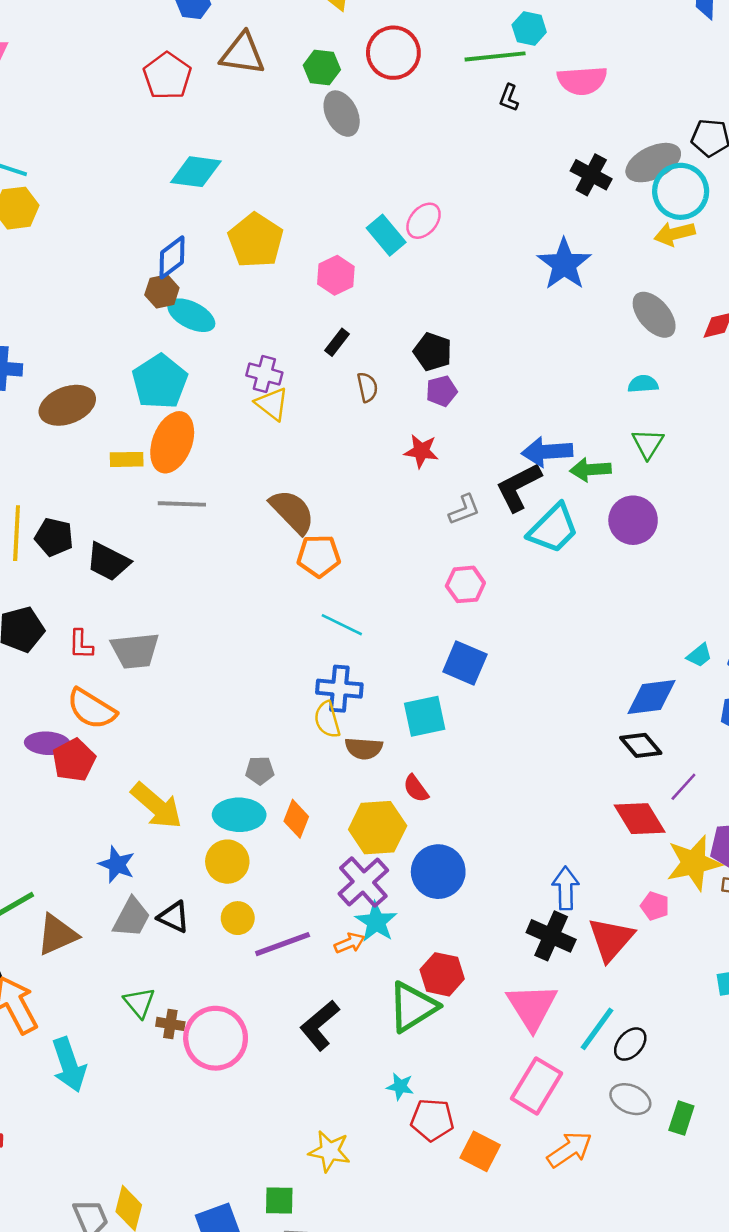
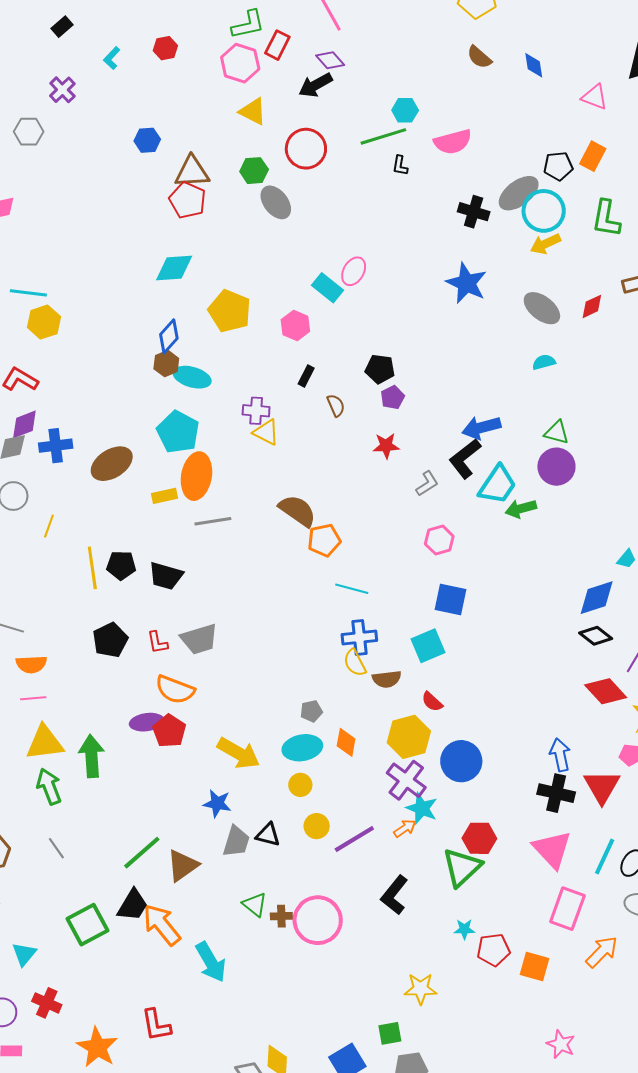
red pentagon: (167, 76) -> (188, 200), moved
green triangle: (648, 444) -> (557, 433), moved, turned -36
green arrow: (590, 470) -> (521, 509), moved
yellow circle: (227, 862) -> (300, 785), size x0.7

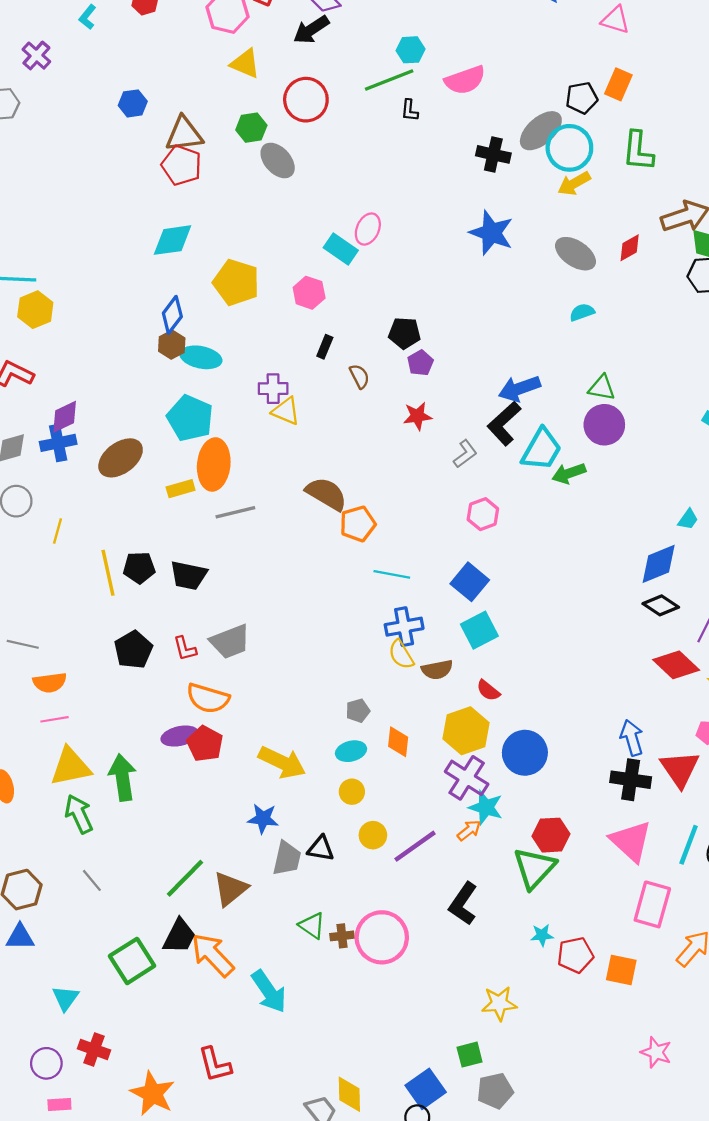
purple diamond: (24, 424) -> (65, 417), moved
blue square: (451, 600) -> (470, 582), moved, turned 32
cyan ellipse: (302, 748) -> (351, 751), size x0.7

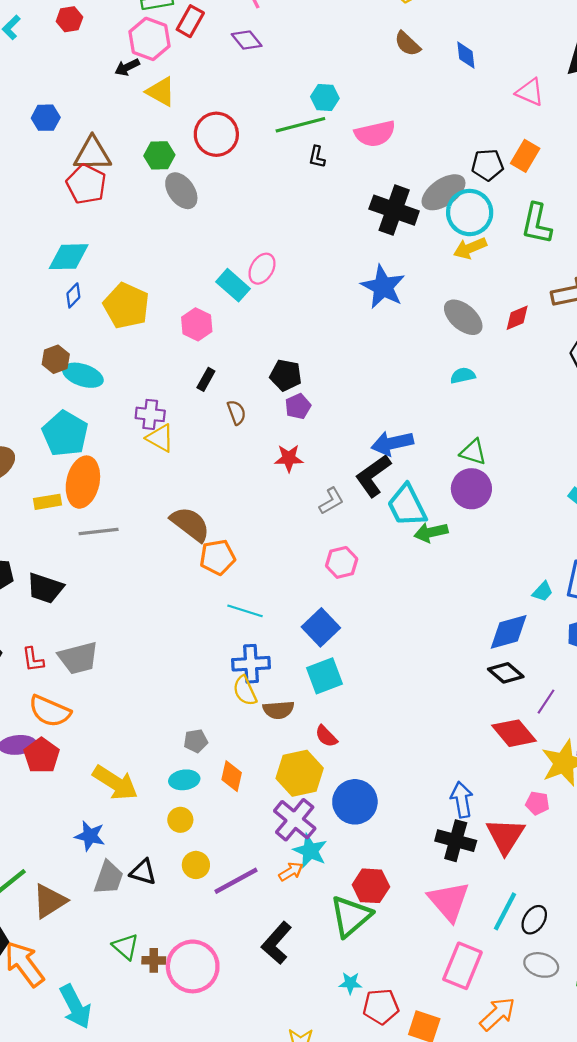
black arrow: (311, 30) -> (127, 67), moved, size x0.7
black cross: (493, 154) -> (394, 210), size x1.4
blue diamond: (172, 315) -> (73, 295), moved, size x0.7
cyan trapezoid: (542, 449) -> (407, 506), turned 117

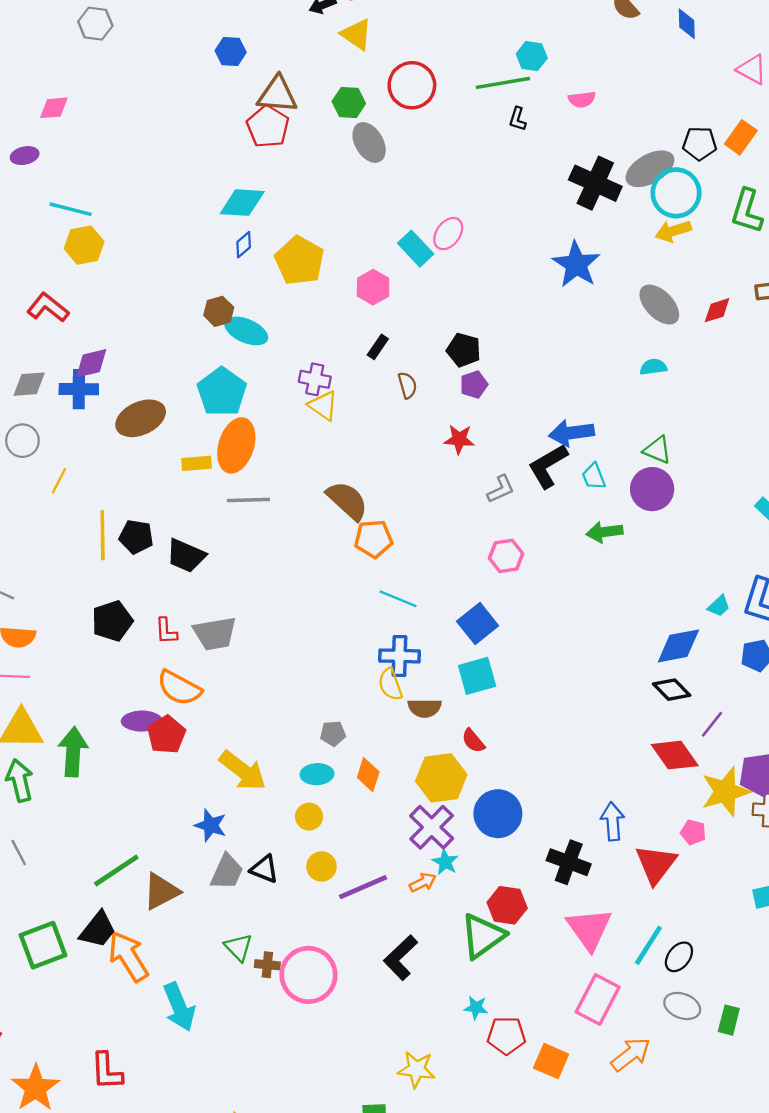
pink semicircle: (375, 134) -> (582, 99), size x0.6
cyan trapezoid: (407, 506) -> (594, 476), moved, size x0.6
black cross: (456, 841) -> (569, 862), moved
cyan star: (310, 851) -> (445, 862), size x0.7

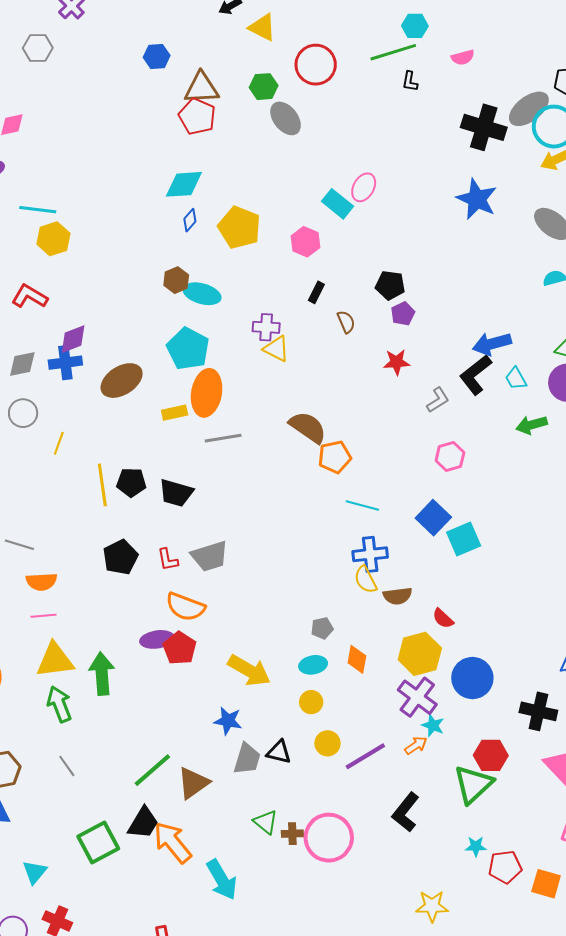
cyan square: (477, 676) -> (464, 539), moved

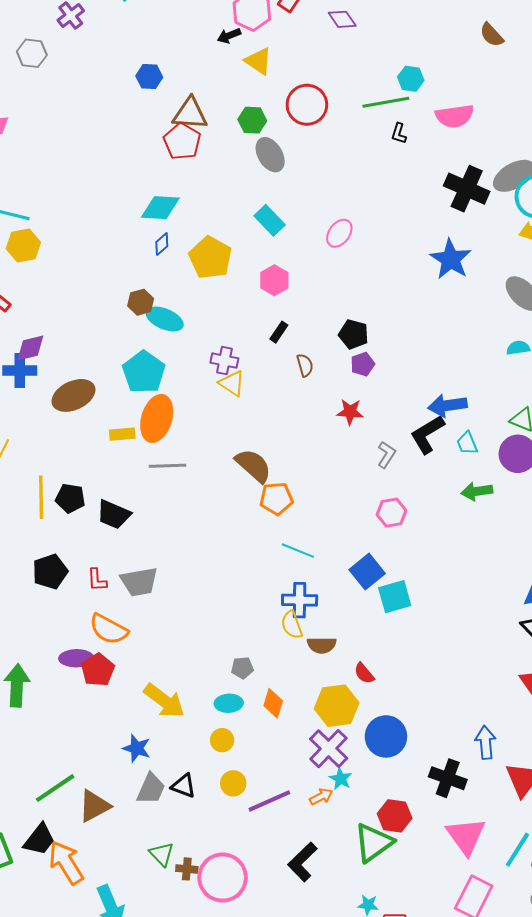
pink semicircle: (463, 57) -> (455, 116), size x1.6
cyan rectangle: (337, 204) -> (270, 220), moved
gray L-shape: (438, 400) -> (386, 455), turned -32

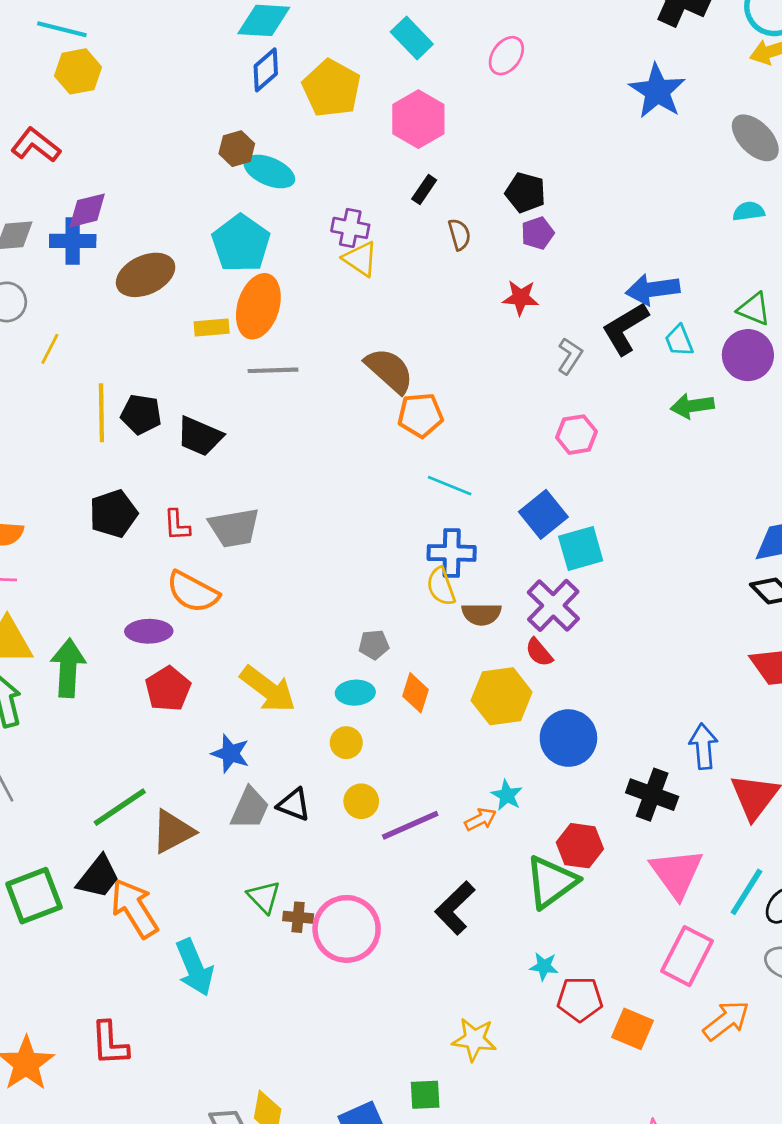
blue diamond: (162, 244) -> (266, 70), size x1.4
pink hexagon: (274, 280) -> (418, 119), size x1.4
red pentagon: (98, 670) -> (168, 689), moved
purple cross: (329, 749) -> (553, 605), moved

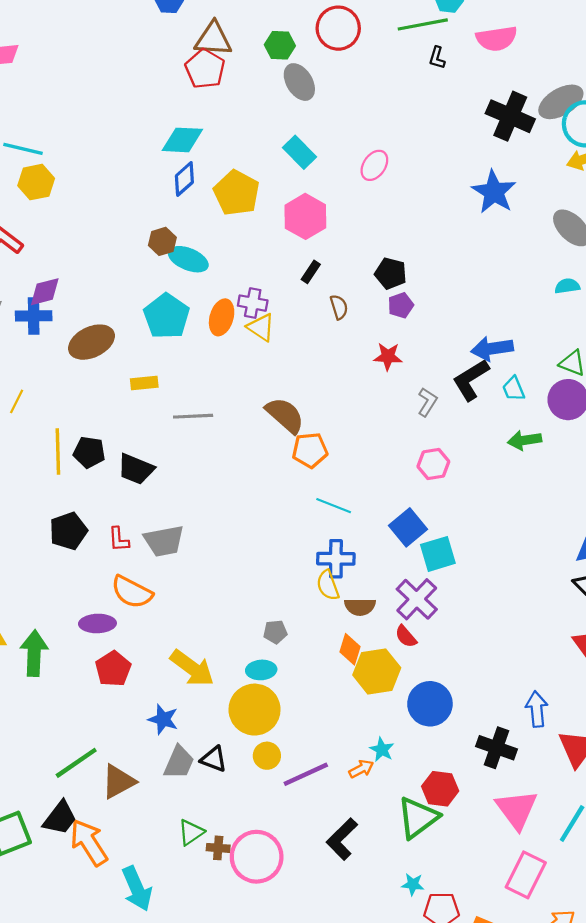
orange ellipse: (258, 306) -> (222, 317), moved, size x0.7
orange diamond: (416, 693) -> (350, 649), moved
yellow circle: (346, 743) -> (255, 710), size x2.0
green triangle: (264, 897) -> (191, 832), turned 40

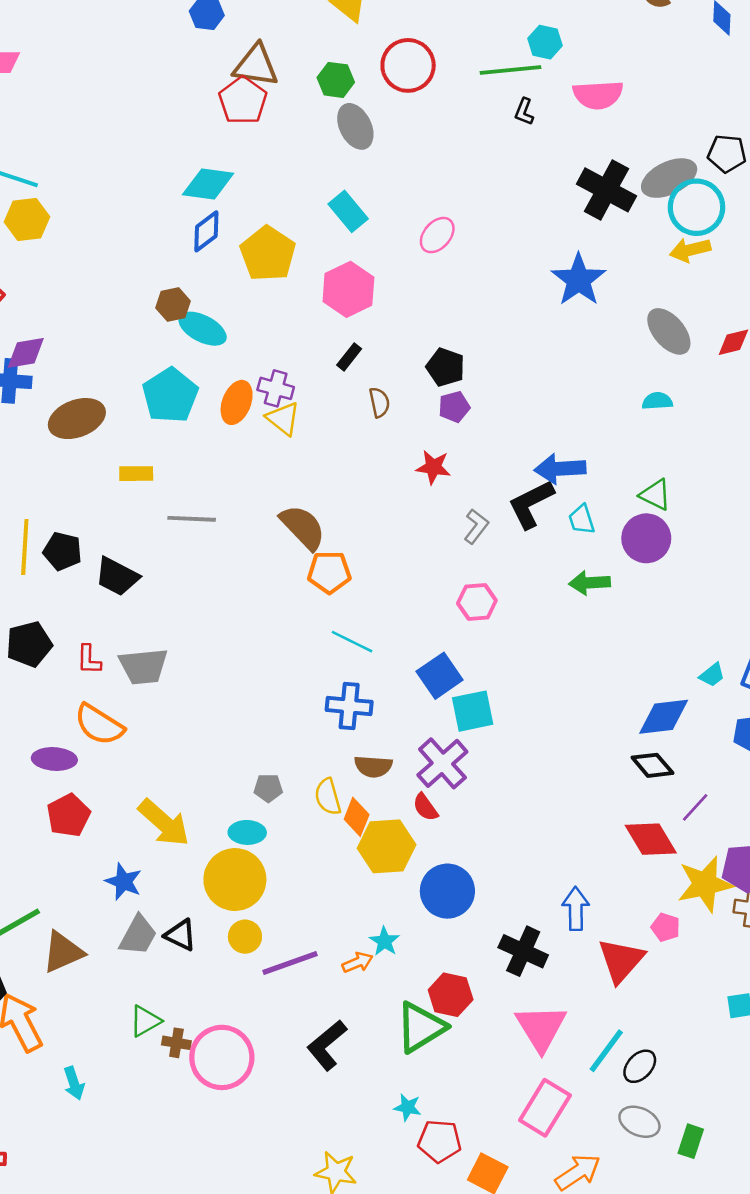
yellow semicircle: (328, 585) -> (328, 797), moved
cyan arrow: (137, 889) -> (74, 1083), size x0.6

